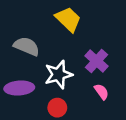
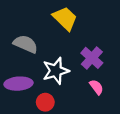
red circle: (57, 108) -> (45, 102), moved

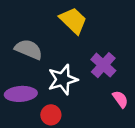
pink semicircle: (96, 87) -> (120, 99), moved

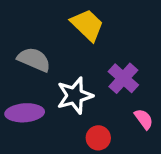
red circle: (51, 115) -> (98, 138), moved

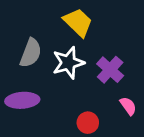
gray semicircle: (34, 59) -> (31, 53), turned 88
white star: (75, 96) -> (68, 63), moved

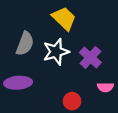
pink semicircle: (128, 106) -> (105, 87), turned 126

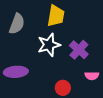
yellow trapezoid: (64, 18) -> (56, 16), turned 55
gray semicircle: (25, 44) -> (17, 24), moved

